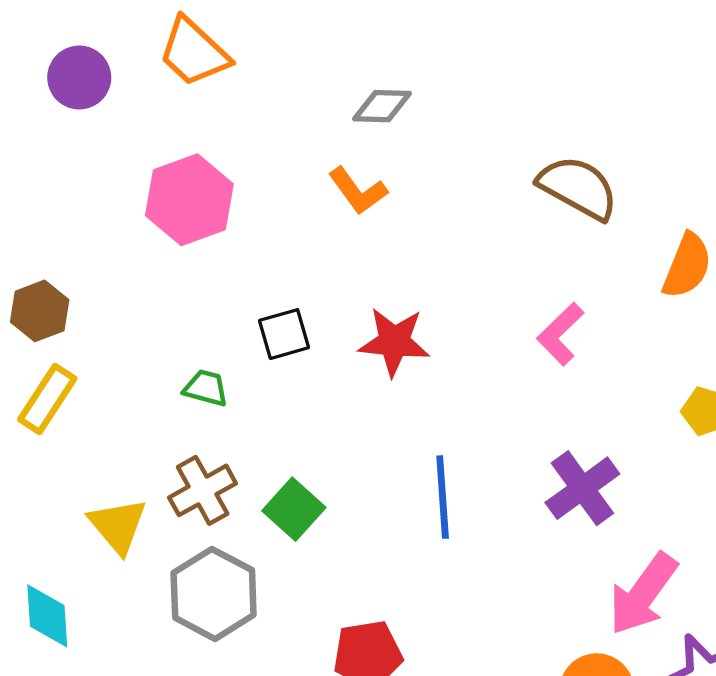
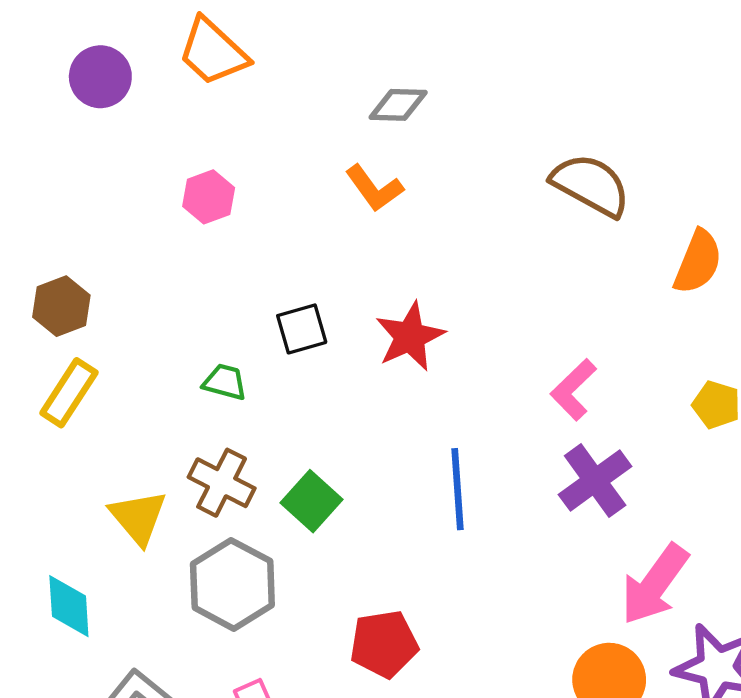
pink hexagon: (189, 200) -> (209, 197), size x0.6
pink L-shape: (560, 334) -> (573, 390), moved
red star: (394, 342) -> (410, 337), turned -30
brown cross: (203, 490) -> (222, 483), turned -34

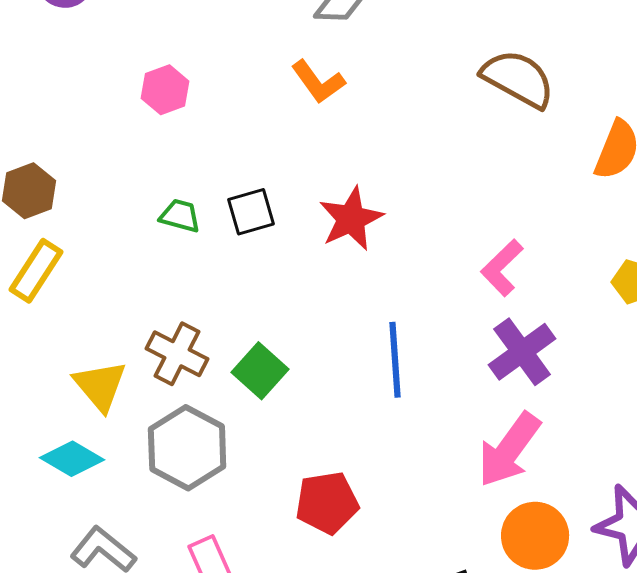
green trapezoid: (225, 382) -> (180, 216), moved
pink arrow: (655, 584) -> (509, 450), moved
cyan diamond: (69, 606) -> (72, 459), moved, turned -56

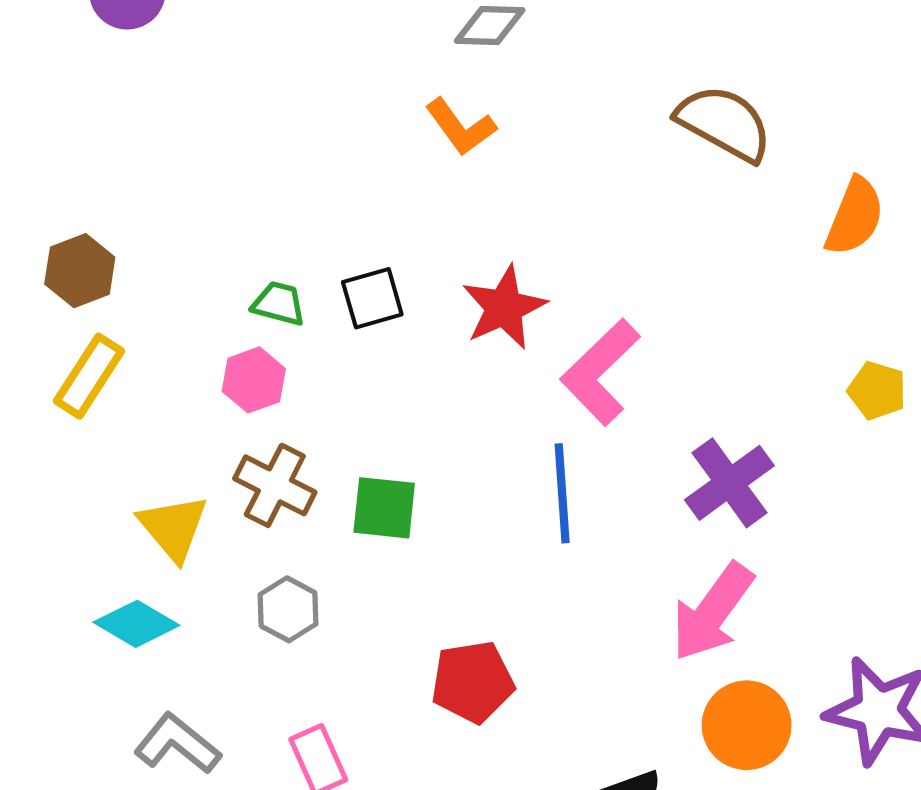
pink hexagon: (165, 90) -> (254, 380), moved
pink L-shape: (502, 268) -> (600, 372), moved, size x1.4
green square: (260, 371) -> (384, 508), turned -36
gray hexagon: (187, 448) -> (288, 609), size x0.6

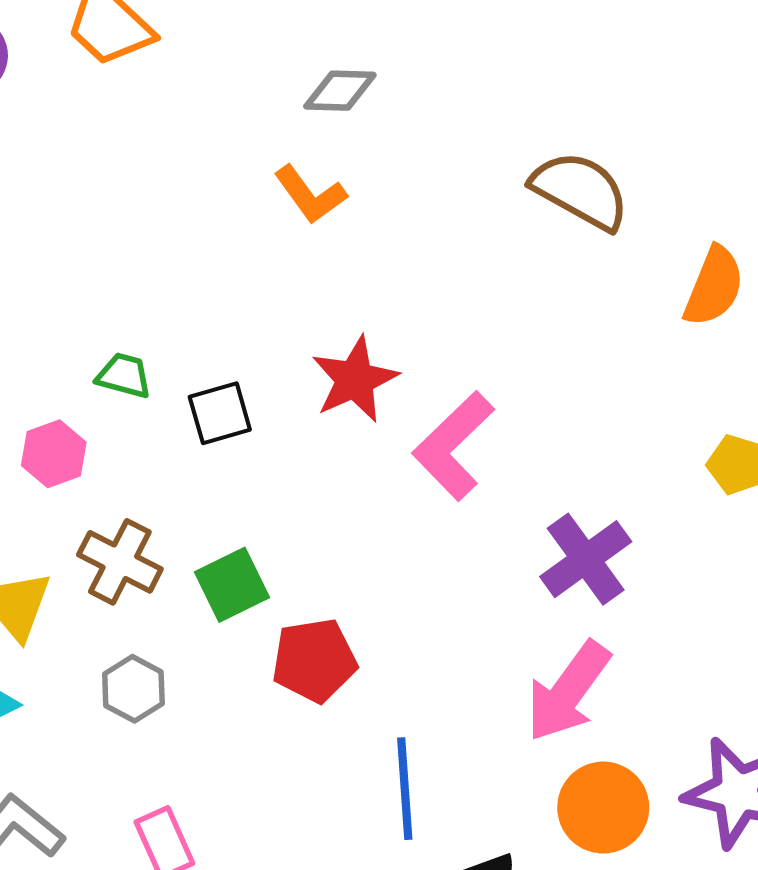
black square: (372, 298) -> (220, 413), moved
pink hexagon: (254, 380) -> (54, 454), moved
blue line: (562, 493) -> (405, 789), moved
green square: (384, 508) -> (232, 585), turned -32
red pentagon: (473, 682) -> (314, 660), moved

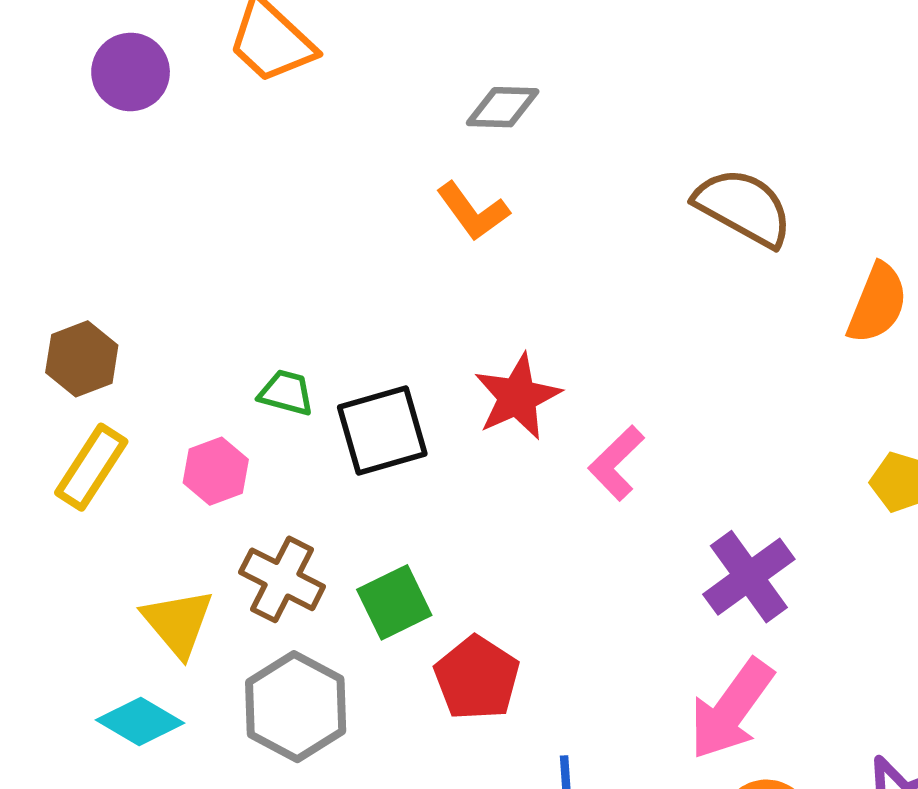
black square: (220, 413) -> (382, 431), size x1.4
pink L-shape: (453, 446) -> (616, 463), size x0.7
red pentagon: (314, 660) -> (477, 678), turned -30
gray hexagon: (133, 689) -> (296, 707), size x1.6

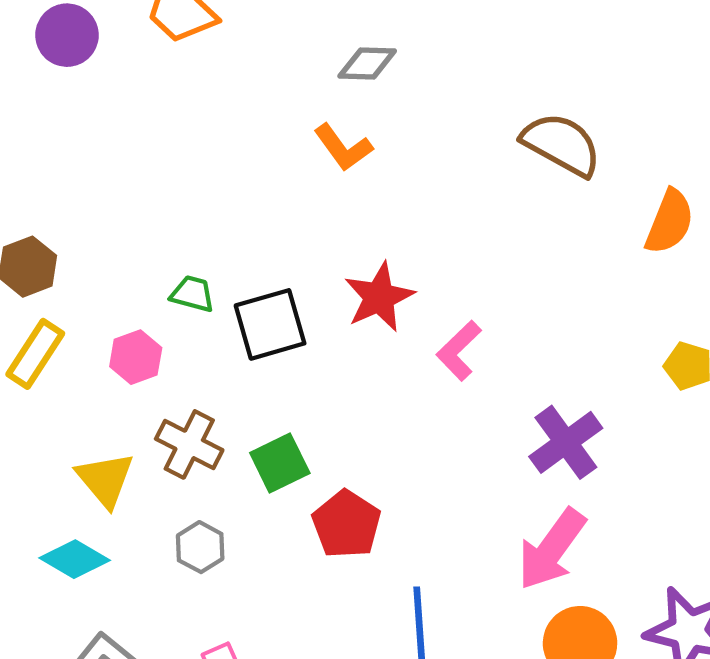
gray hexagon: (296, 707) -> (200, 547), size x0.6

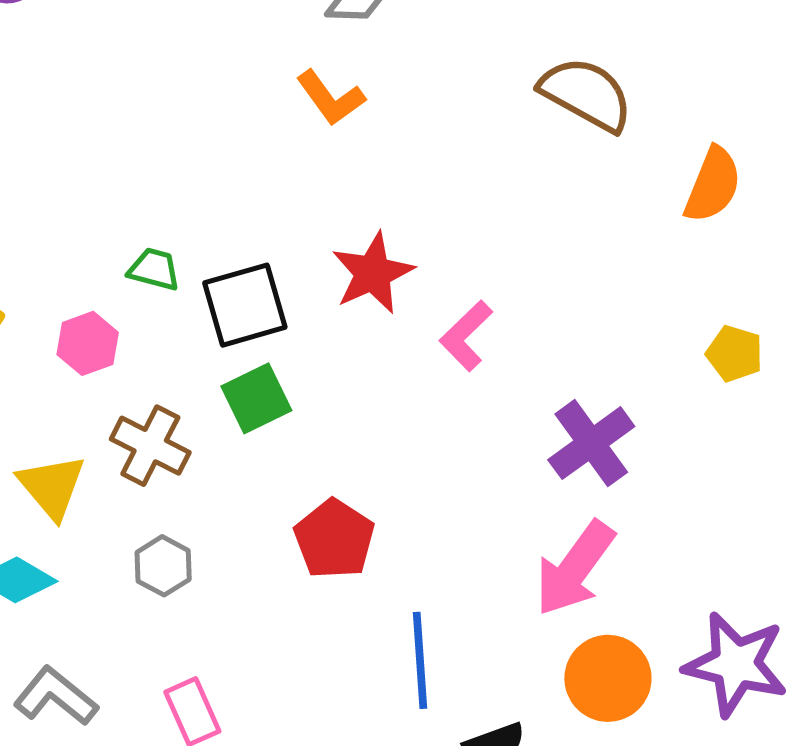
green square: (280, 463) -> (256, 398), moved

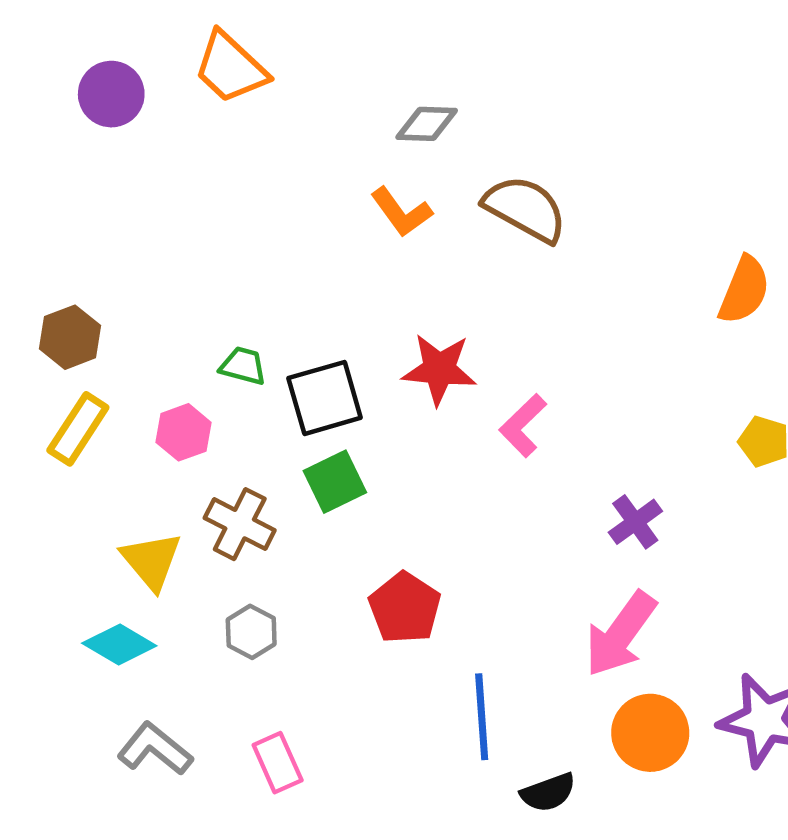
brown semicircle: (586, 94) -> (525, 209), moved
red star: (373, 273) -> (439, 369), turned 30
purple cross: (591, 443) -> (635, 522), size x0.7

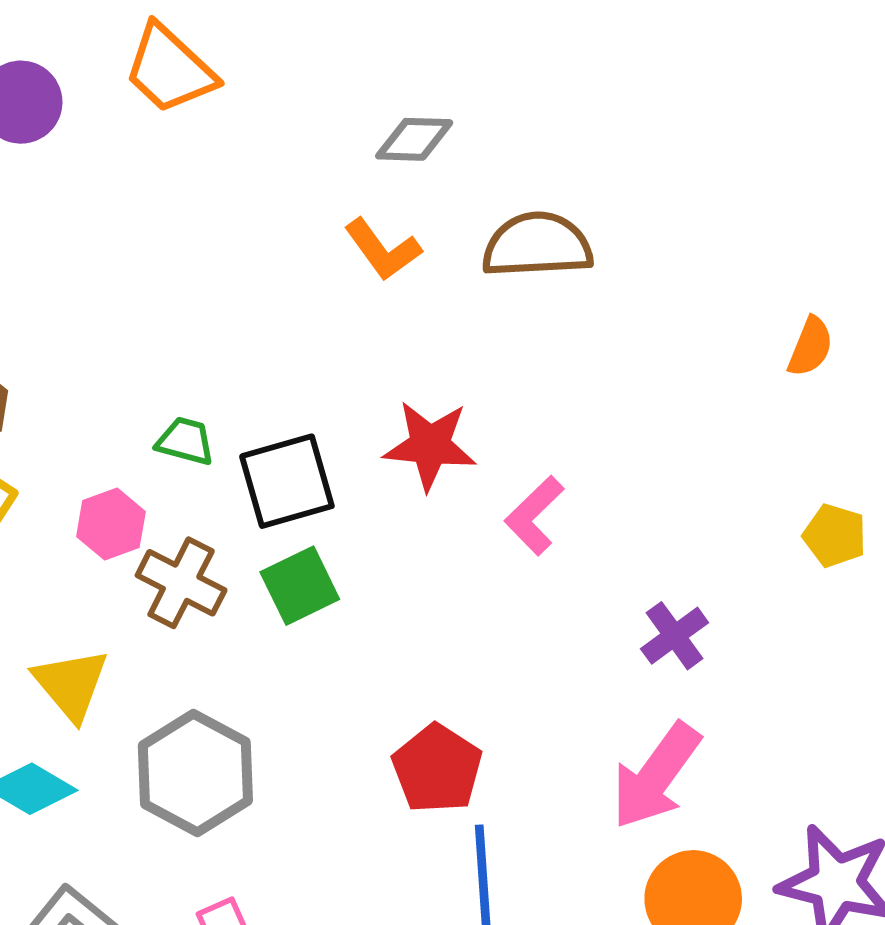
brown semicircle: (525, 209) -> (537, 245), turned -32
orange semicircle: (744, 290) -> (810, 347), size x0.7
brown cross: (240, 524) -> (181, 583), moved
red pentagon: (405, 608) -> (437, 769), moved
gray hexagon: (251, 632) -> (195, 773), size x1.8

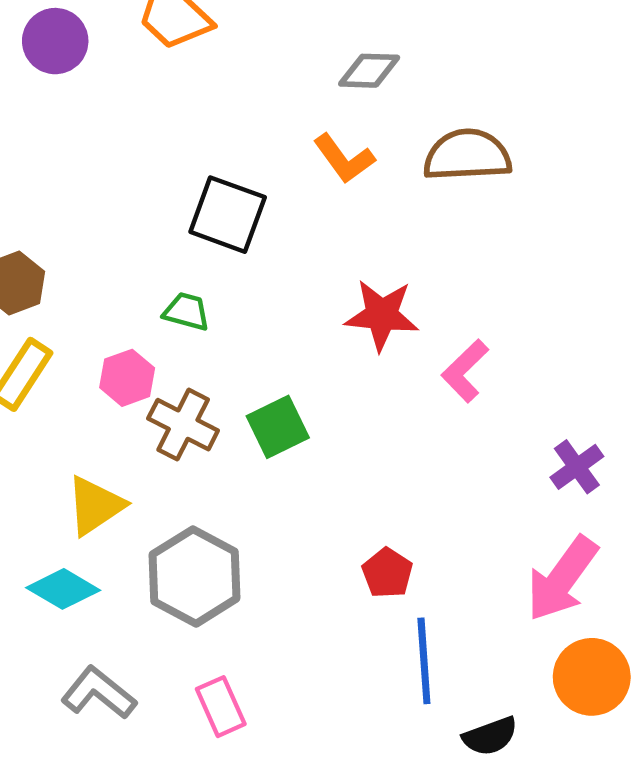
black square: (287, 481) -> (228, 215), moved, turned 36
yellow triangle: (71, 684) -> (95, 506), turned 36
red pentagon: (437, 769) -> (387, 573), size x0.7

